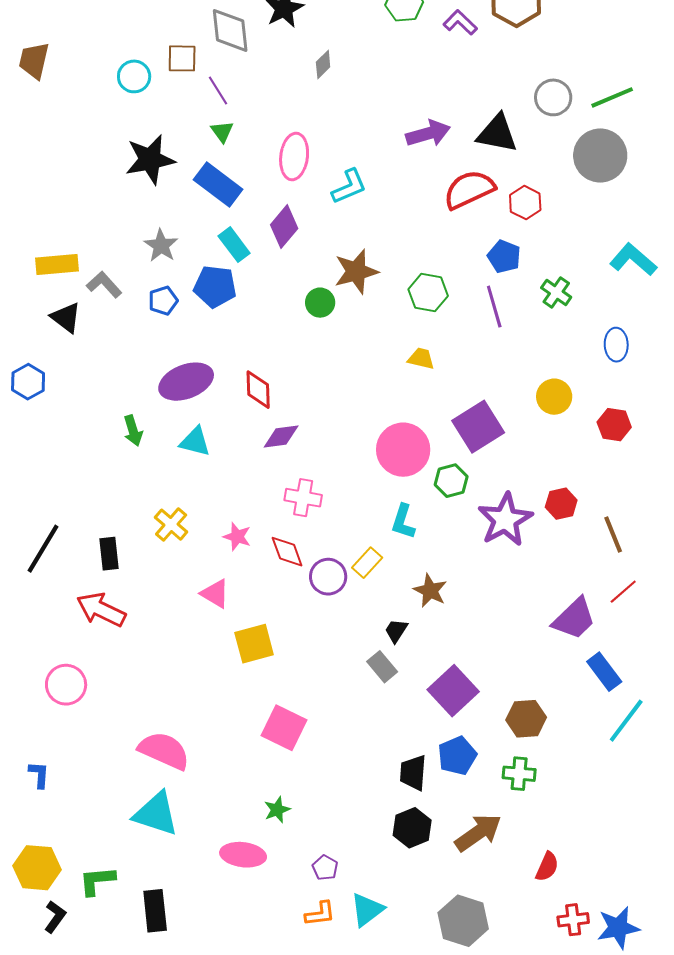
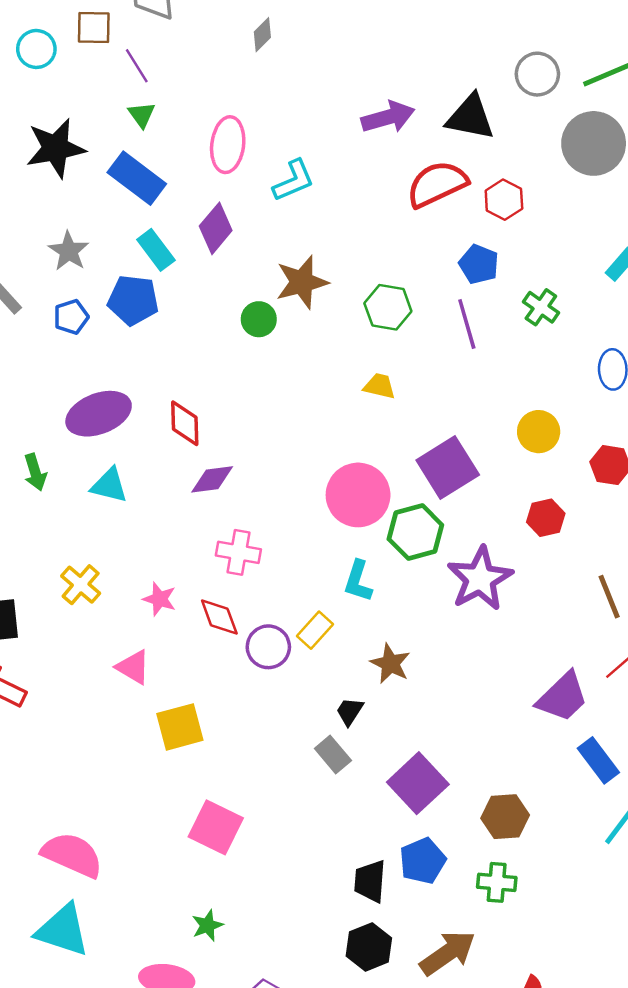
green hexagon: (451, 481) -> (415, 532), size x1.4
red hexagon: (561, 504) -> (546, 518), moved

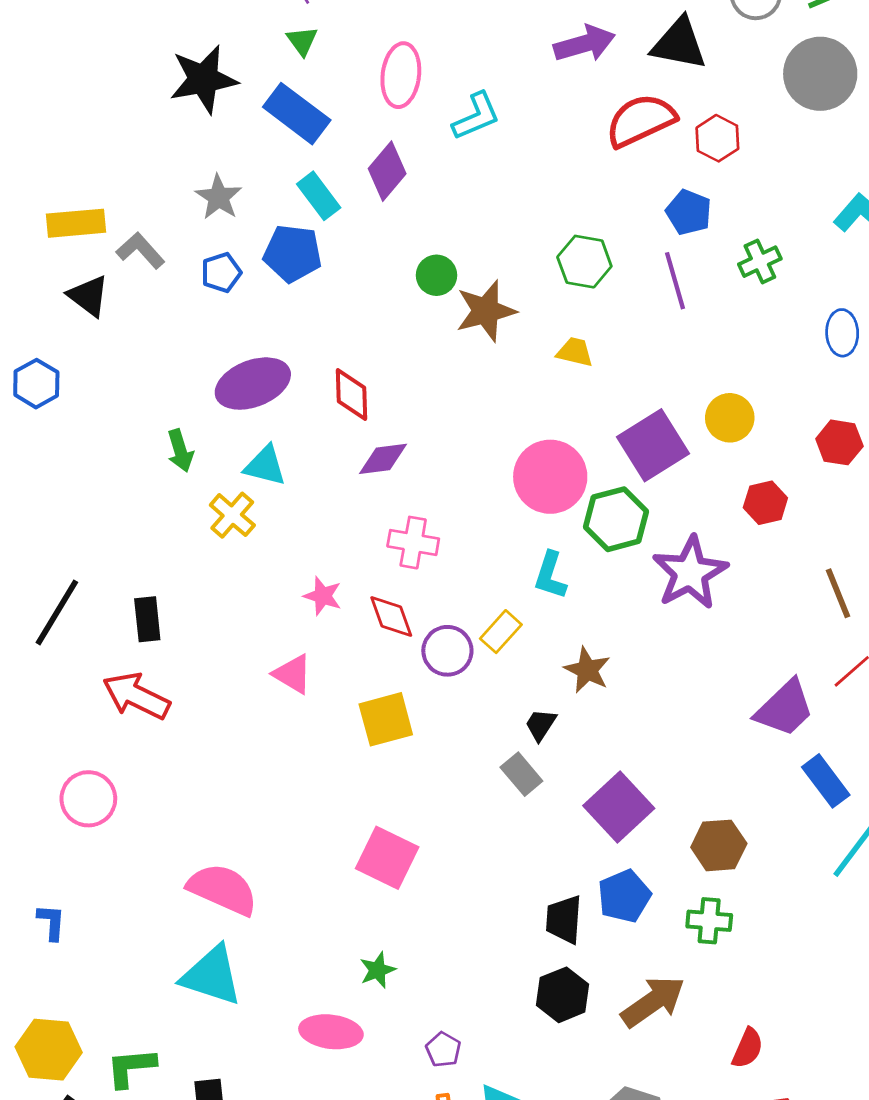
brown star: (302, 282) -> (486, 311), moved
green cross: (541, 307) -> (760, 262), turned 30
yellow circle: (539, 432) -> (730, 418), moved
yellow cross: (81, 585) -> (232, 515), moved
yellow square: (180, 727) -> (386, 719), moved

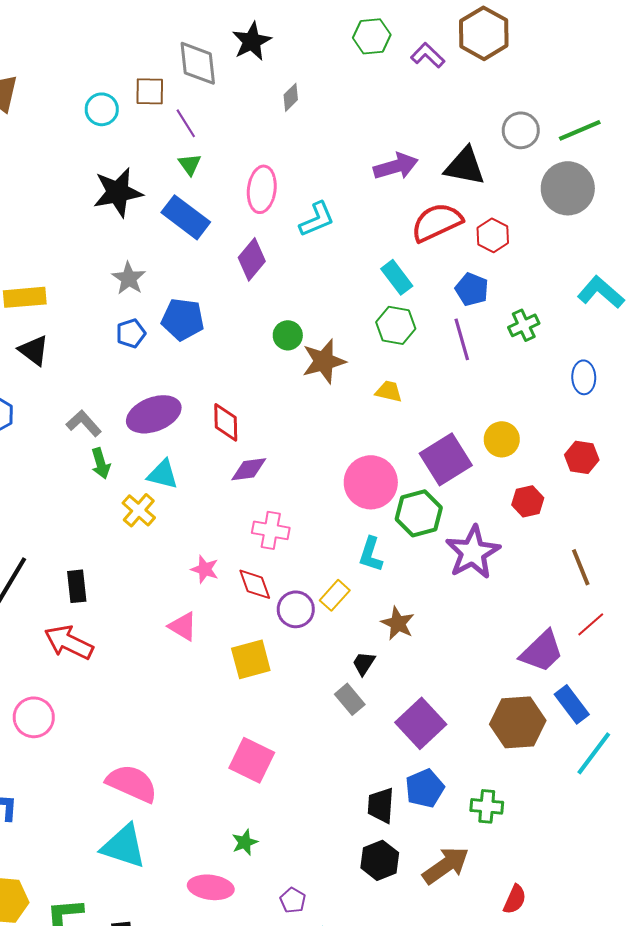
cyan rectangle: (319, 196) -> (397, 277), moved
gray L-shape: (140, 251) -> (84, 423), moved
brown hexagon: (719, 845) -> (518, 722), moved, size x1.4

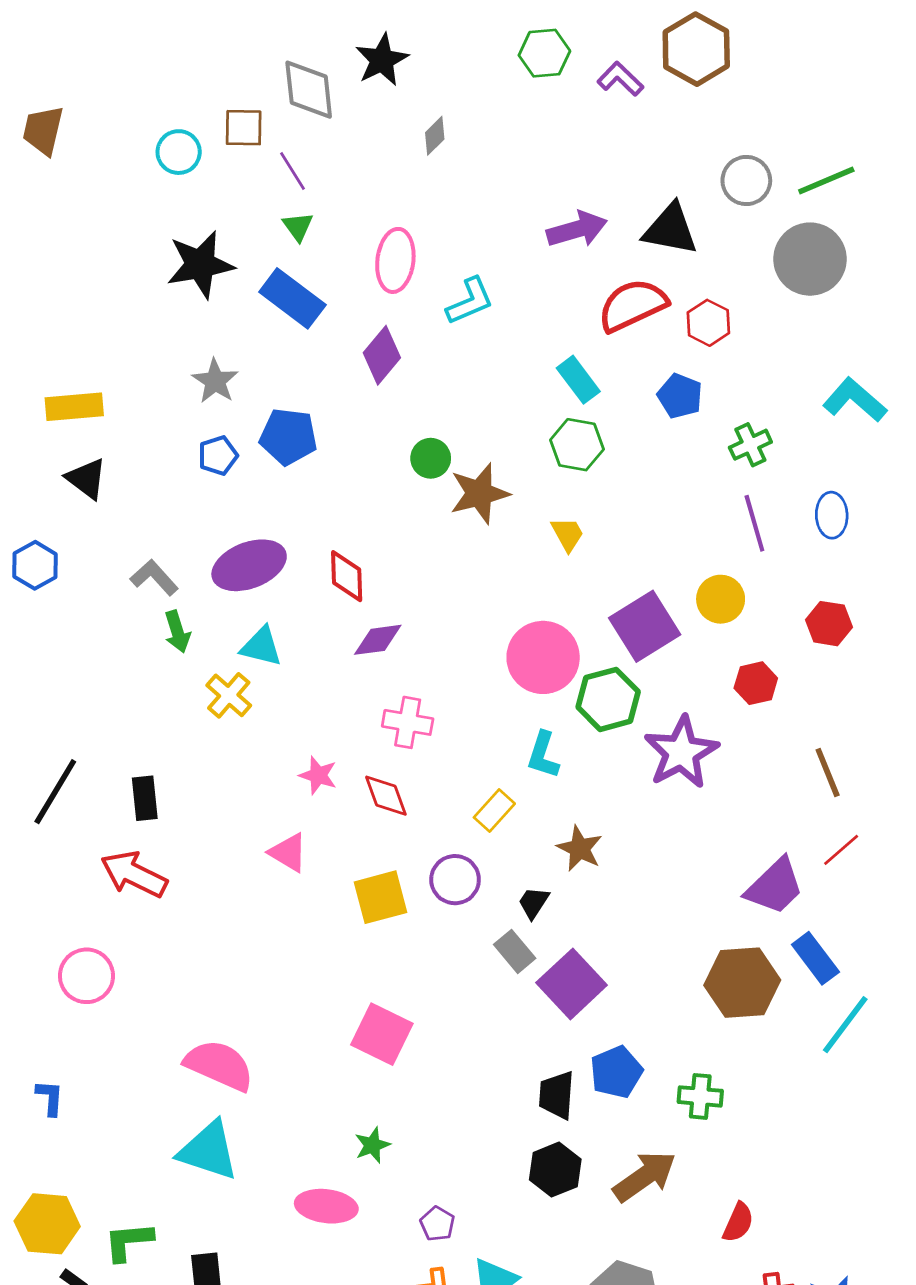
purple line: (462, 339) -> (754, 523), moved
yellow trapezoid: (389, 391) -> (567, 534), turned 48
purple circle: (296, 609) -> (455, 880), moved
purple square: (421, 723) -> (572, 984), moved

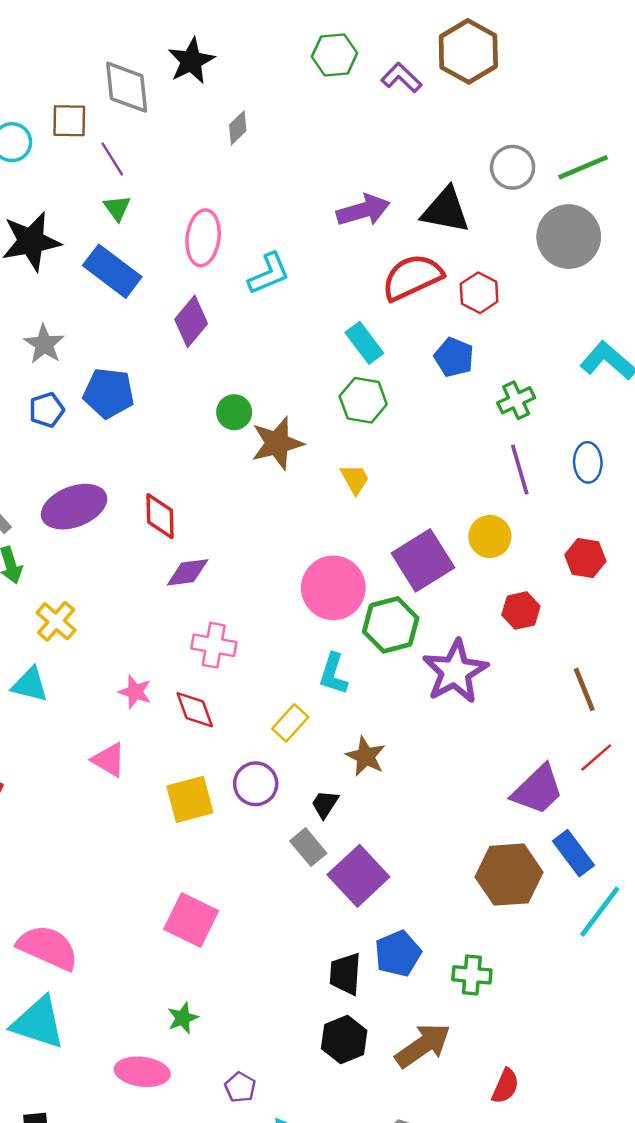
cyan triangle: (261, 647) -> (30, 685), moved

